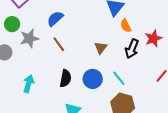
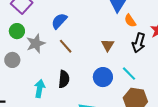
black semicircle: (65, 78) -> (64, 79), moved

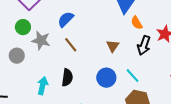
gray star: (36, 43) -> (41, 40), turned 30

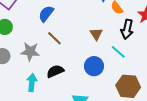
gray star: (41, 40) -> (30, 52), moved
cyan line: (133, 76) -> (118, 52), moved
black semicircle: (67, 78) -> (55, 71), turned -114

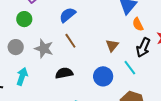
cyan arrow: (32, 83) -> (22, 76), moved

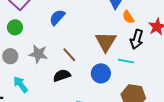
brown line: (70, 41) -> (69, 55), moved
brown triangle: (112, 45) -> (106, 42), size x1.6
cyan line: (130, 68) -> (126, 61), turned -35
cyan arrow: (22, 76) -> (21, 84), turned -48

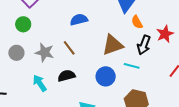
blue semicircle: (57, 17) -> (79, 20), moved, turned 30
brown triangle: (106, 42) -> (113, 45), turned 35
brown line: (69, 55) -> (69, 48), moved
cyan arrow: (21, 84) -> (40, 83), moved

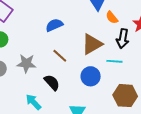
brown line: (69, 48) -> (60, 56), moved
black semicircle: (66, 76) -> (52, 82), turned 72
cyan arrow: (40, 83) -> (33, 102), moved

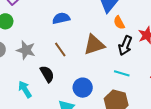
cyan line: (114, 61) -> (122, 73), moved
blue circle: (91, 76) -> (83, 88), moved

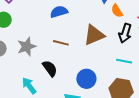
brown line: (60, 49) -> (61, 43), turned -35
gray star: (26, 50) -> (27, 47), turned -30

